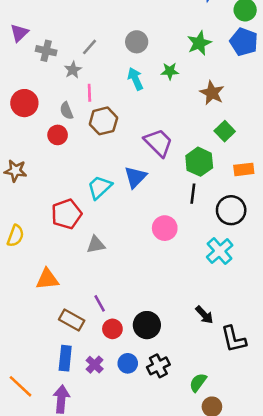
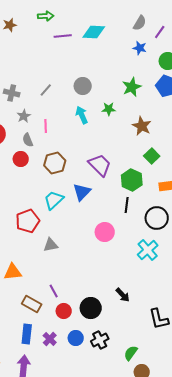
gray star: (73, 70) -> (24, 116), moved
brown hexagon: (103, 121) -> (55, 163), moved
black arrow: (204, 315) -> (123, 295), moved

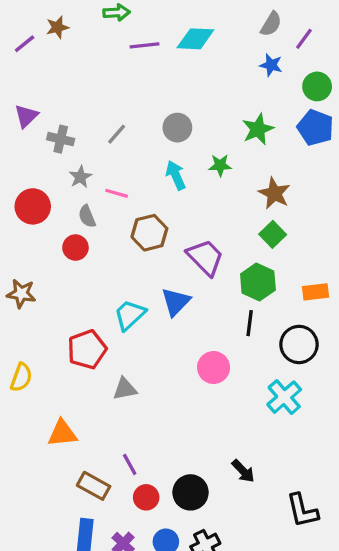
pink line: (46, 126) -> (117, 193), turned -72
green square: (152, 156) -> (273, 234), moved
brown hexagon: (55, 163) -> (149, 233), moved

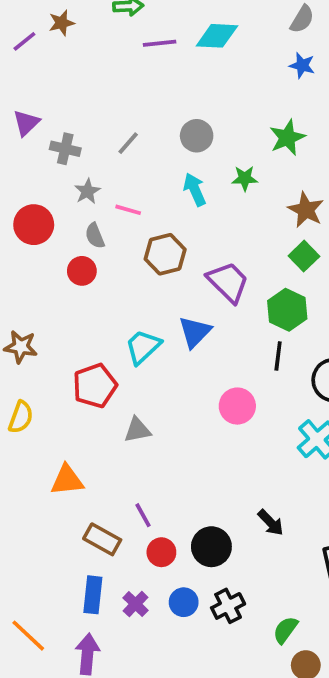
brown star: (21, 294) -> (21, 347), moved

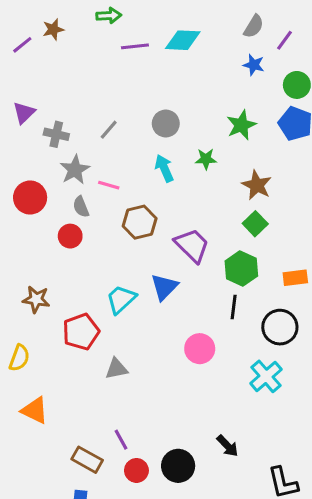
gray star: (87, 191) -> (75, 170), size x1.4
brown star: (21, 347) -> (36, 299), moved
orange triangle: (67, 480) -> (35, 410), moved, turned 32

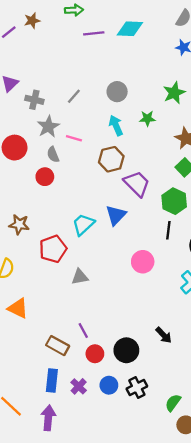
brown hexagon: (140, 222) -> (111, 159), moved

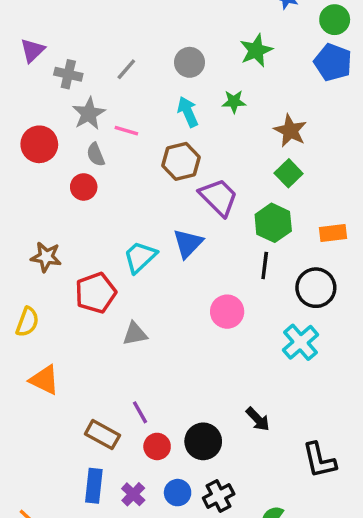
green star: (174, 93) -> (256, 50), moved

